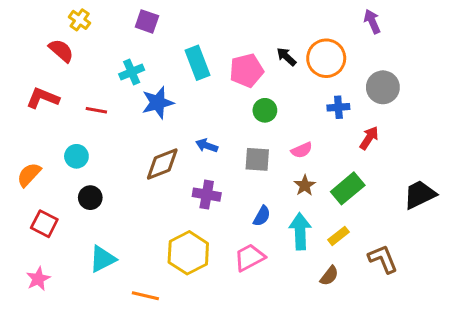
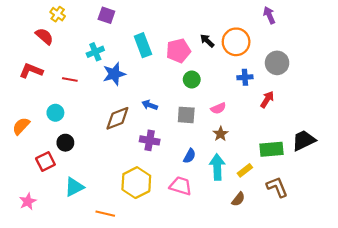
green rectangle: (348, 188) -> (272, 149), moved, turned 35
red square: (44, 224) -> (45, 162), moved, turned 36
pink trapezoid: (250, 257) -> (181, 186), turned 45

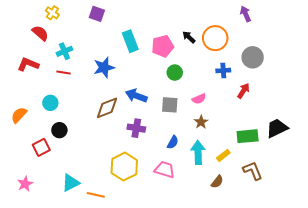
cyan cross: (95, 52) -> (64, 51), moved
blue arrow: (150, 105) -> (136, 96), size x1.5
cyan triangle: (74, 187) -> (71, 183), moved

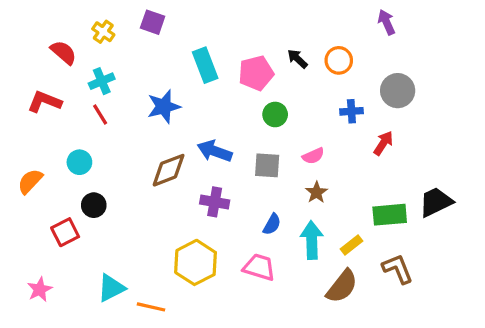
yellow cross: (52, 13) -> (103, 32), moved
orange circle: (215, 38) -> (339, 60), size x0.7
red line: (63, 73) -> (100, 114), turned 48
brown semicircle: (217, 182) -> (342, 286), size x1.6

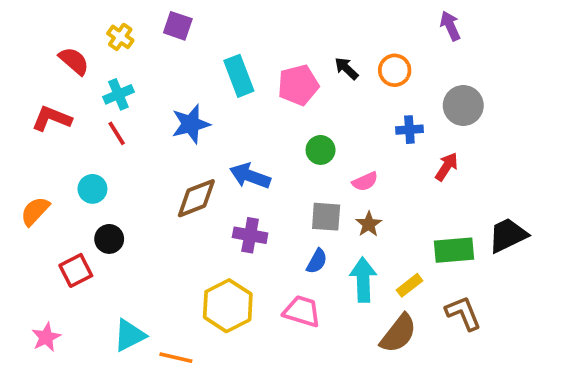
green circle: (275, 114) -> (321, 150), moved
gray square: (267, 165) -> (326, 217), moved

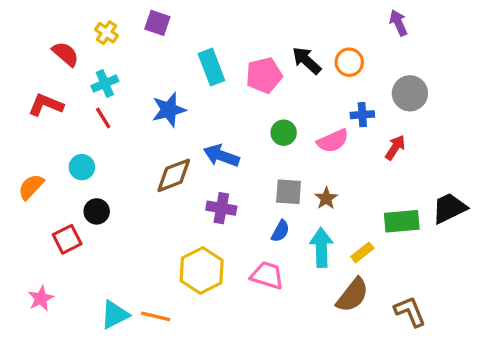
black arrow: (346, 68) -> (307, 61), size x1.4
pink semicircle: (365, 181) -> (333, 141), moved, size x1.4
brown L-shape: (463, 313) -> (410, 311), moved
cyan triangle: (130, 335) -> (115, 315), moved

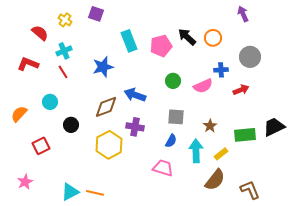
red arrow: (395, 147) -> (241, 90), turned 35
brown star: (326, 198) -> (210, 126), moved
black circle: (97, 211) -> (71, 125), moved
yellow hexagon: (202, 270) -> (109, 145), moved

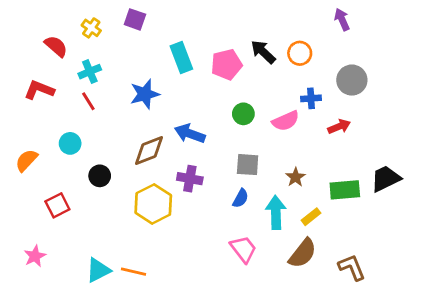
pink trapezoid: (163, 168) -> (243, 249), moved, turned 35

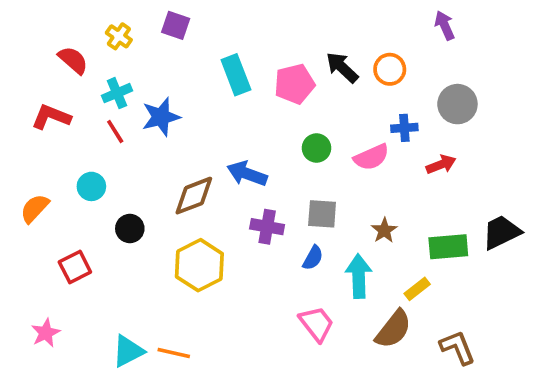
blue star: (145, 94) -> (161, 117), moved
purple cross: (190, 179) -> (267, 227), moved
yellow rectangle: (311, 217) -> (417, 289), moved

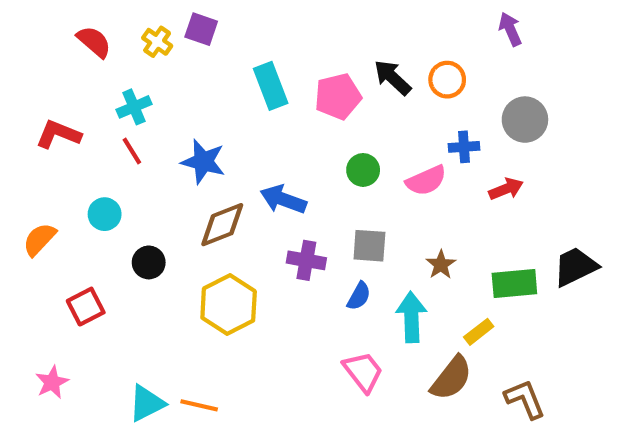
yellow cross: (119, 36) -> (157, 42), moved
red semicircle: (73, 60) -> (94, 42), moved
blue star: (161, 117) -> (203, 162), moved, turned 30

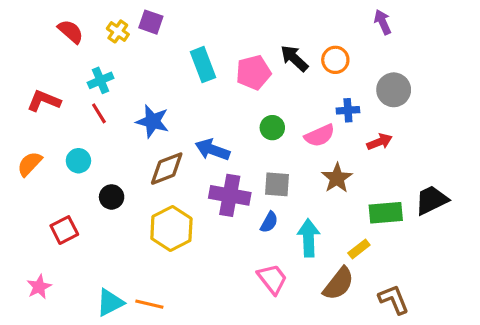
orange semicircle: (39, 239) -> (30, 164), moved
purple cross: (306, 260) -> (230, 195), size x1.4
brown star: (441, 265) -> (337, 178), moved, size x1.4

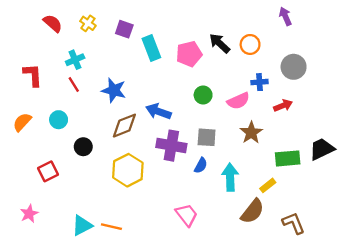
purple square: (151, 22) -> (124, 29), moved
red L-shape: (44, 101) -> (33, 75), turned 65
pink trapezoid: (272, 279) -> (187, 215), moved

